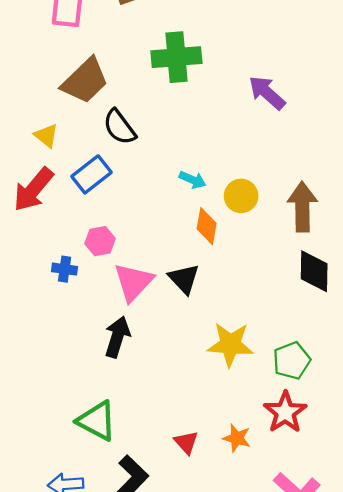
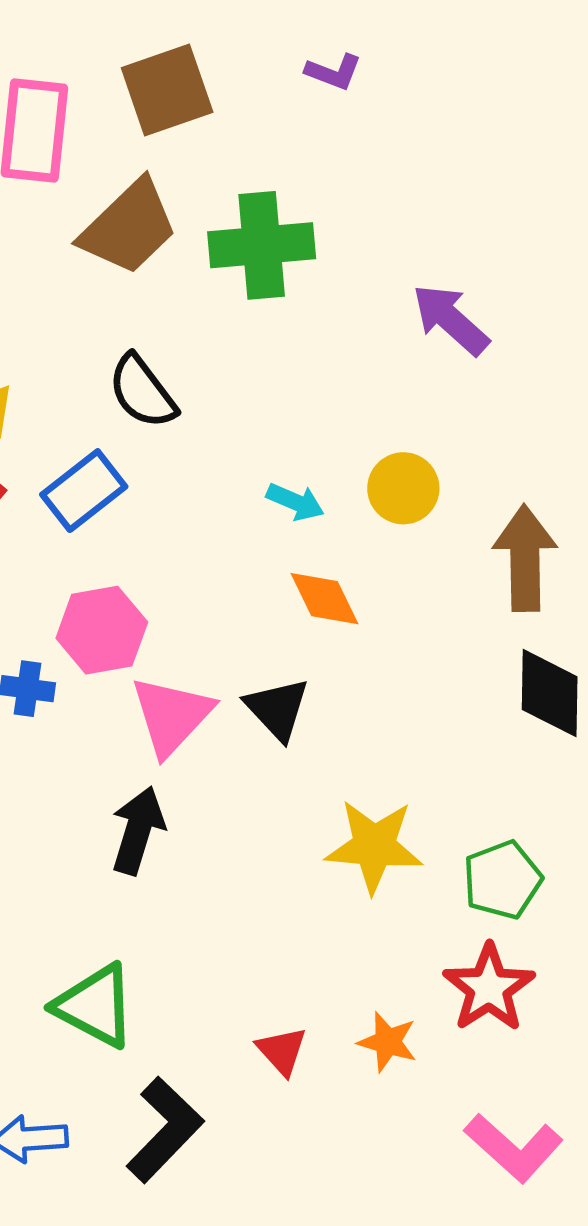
brown trapezoid: (85, 81) -> (129, 227), moved
yellow circle: (241, 196) -> (403, 488), moved
orange diamond: (207, 226) -> (325, 599), turned -36
pink hexagon: (100, 241) -> (102, 630), size x1.4

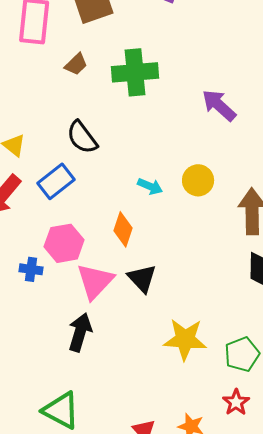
brown trapezoid: (129, 227) -> (76, 64), size x0.5
orange diamond: (325, 599) -> (123, 229), moved, turned 44
red star: (489, 988) -> (236, 402), size x0.7

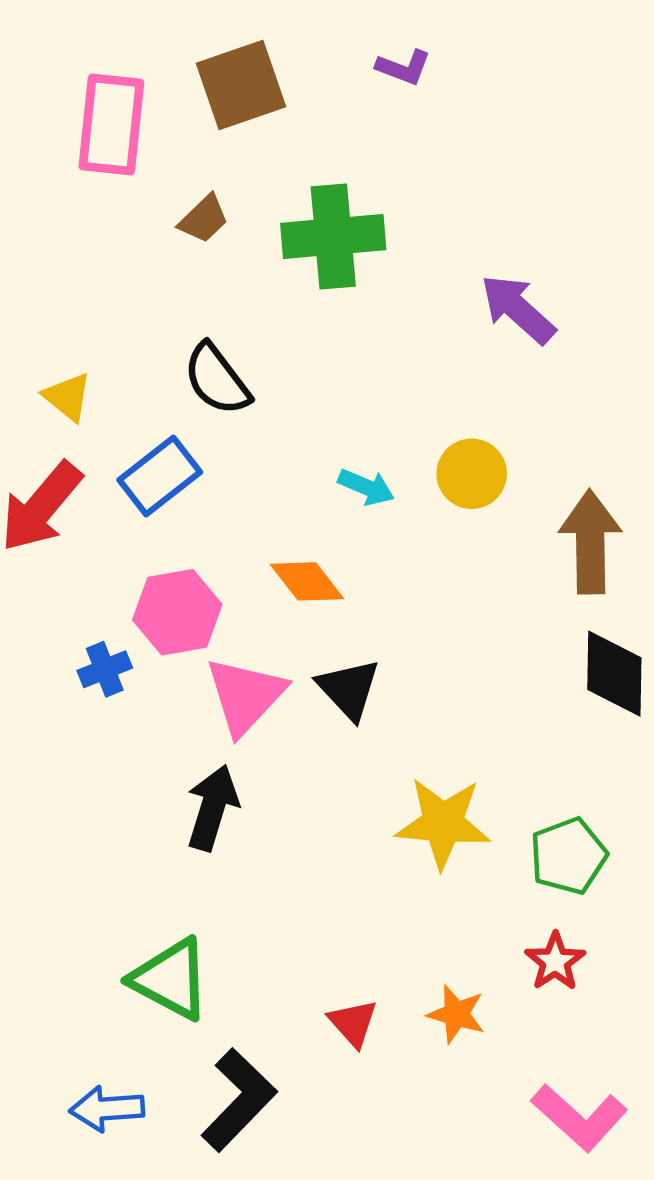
orange diamond: (123, 229) -> (307, 581), turned -56
blue cross: (31, 269) -> (105, 669), turned -30

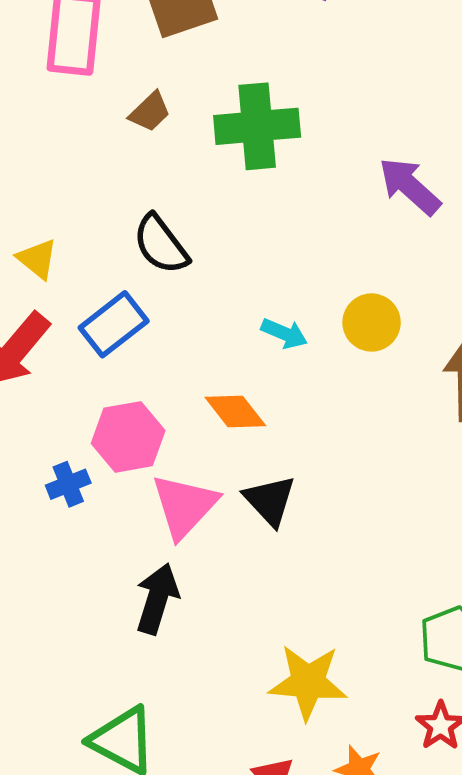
yellow star: (443, 823) -> (308, 682), moved

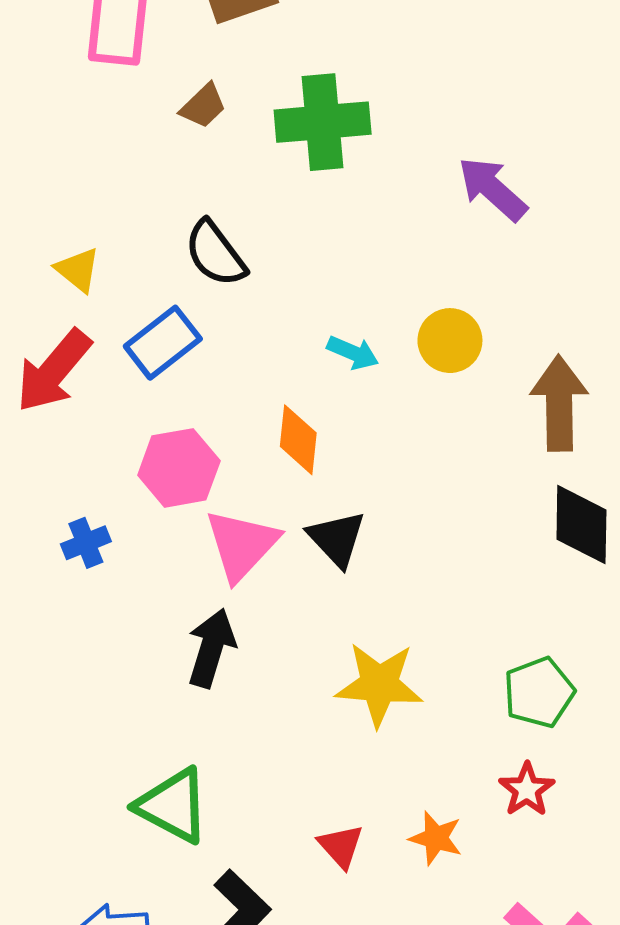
orange diamond: (235, 411) -> (298, 440), turned 44
blue cross: (68, 484) -> (86, 543), moved
yellow star: (308, 682) -> (379, 684), moved

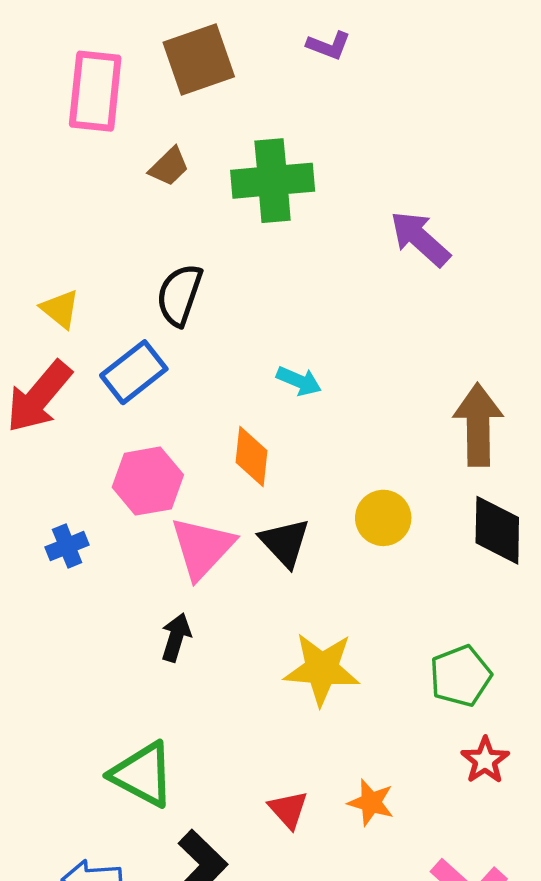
black semicircle: (215, 254) -> (179, 295), turned 56
yellow circle: (450, 341) -> (383, 518), moved
black arrow: (211, 648) -> (176, 637), size x0.7
red star: (527, 790) -> (485, 760), moved

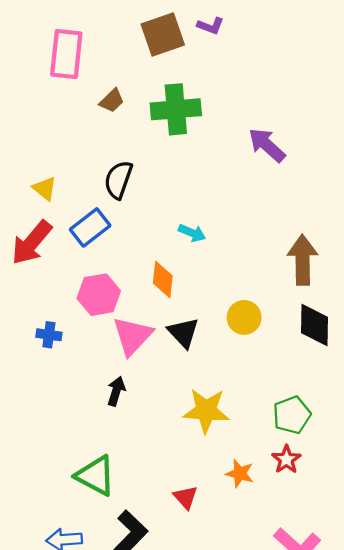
brown square: (199, 60) -> (163, 35), moved
blue cross: (67, 546) -> (49, 335), turned 30
red star: (485, 760) -> (286, 459), moved
orange star: (371, 802) -> (240, 474), moved

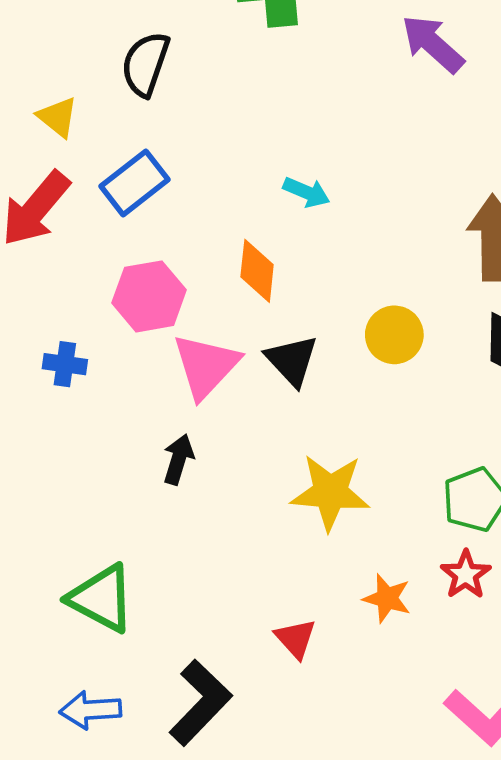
black semicircle: (118, 180) -> (145, 64), moved
green triangle: (96, 476) -> (102, 598), moved

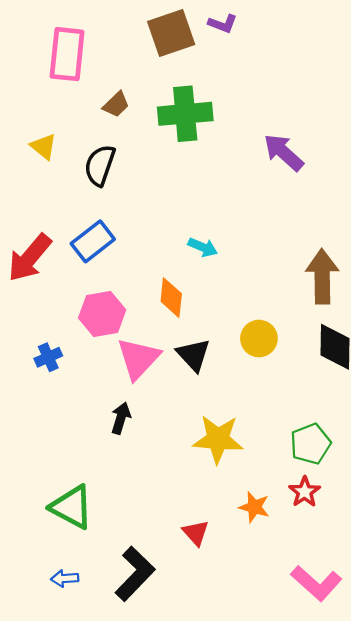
yellow triangle: (58, 117) -> (44, 147), moved
blue cross: (65, 364) -> (48, 357), turned -32
blue arrow: (91, 710) -> (65, 578), size x0.7

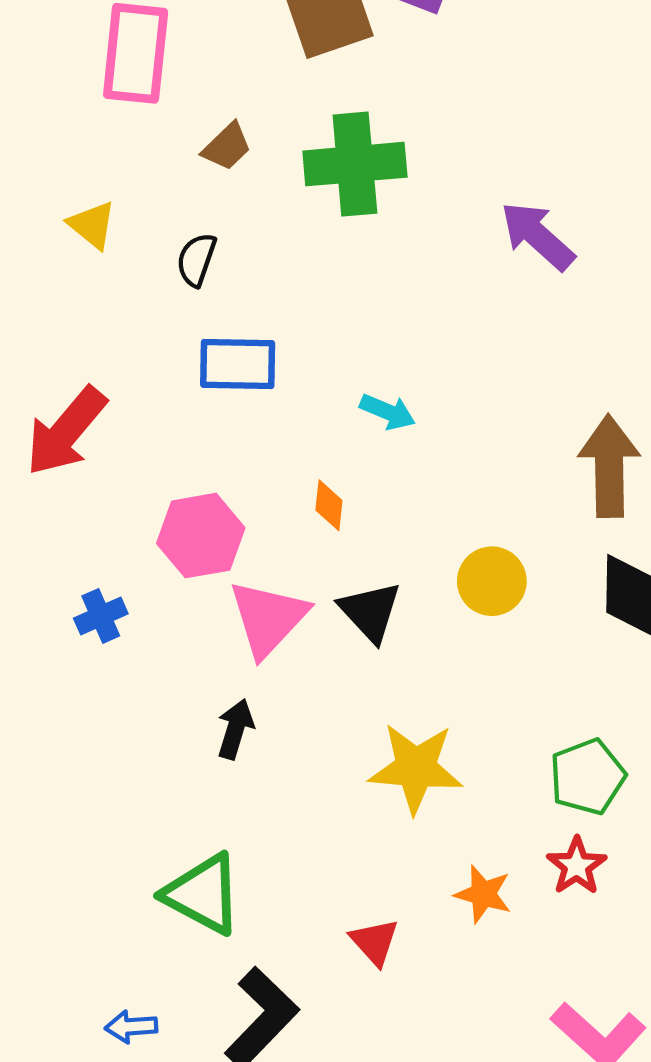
black semicircle: (100, 165) -> (196, 260), size x0.7
blue rectangle: (93, 241) -> (238, 364), moved, turned 39
orange diamond: (171, 298) -> (329, 505), size x0.7
green triangle: (72, 507) -> (203, 894), moved

